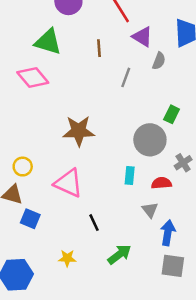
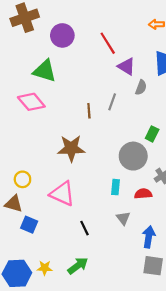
brown line: (99, 48) -> (89, 111), moved
gray triangle: (150, 210) -> (123, 218), moved
green arrow: (119, 254) -> (78, 266), moved
yellow star: (67, 258) -> (45, 268), moved

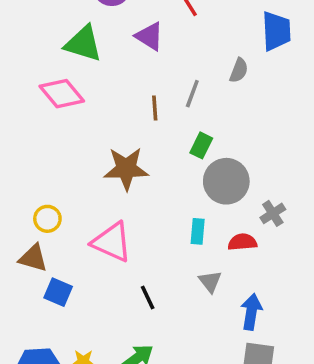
purple triangle: (127, 66) -> (149, 36), moved
green rectangle: (152, 134) -> (201, 145), moved

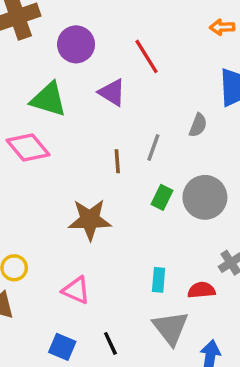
gray circle: (226, 181) -> (205, 197), moved
pink triangle: (112, 242) -> (76, 290), size x0.7
gray triangle: (210, 281) -> (171, 328), size x1.6
blue square: (58, 292) -> (62, 347), moved

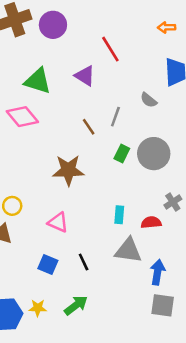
purple circle: (76, 44) -> (53, 25), moved
gray semicircle: (198, 125) -> (149, 100), turned 108
brown line: (117, 161) -> (89, 127), turned -30
gray triangle: (171, 328) -> (128, 250), turned -44

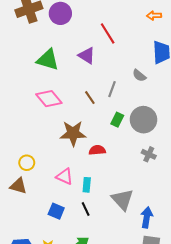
pink diamond: (22, 117) -> (49, 99), moved
gray cross: (173, 202) -> (149, 154), moved, turned -32
cyan rectangle: (119, 215) -> (87, 185), moved
red semicircle: (151, 222) -> (97, 150), moved
gray triangle: (128, 250) -> (122, 200), turned 40

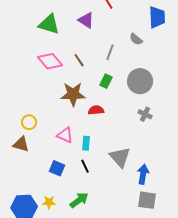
brown line: (90, 98) -> (79, 60), moved
green rectangle: (117, 120) -> (106, 81), moved

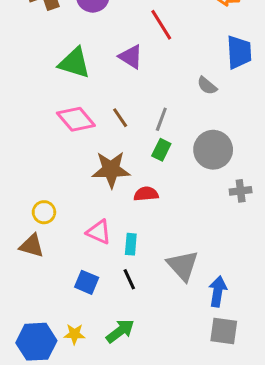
gray line: (110, 52) -> (161, 119), moved
gray cross: (145, 114) -> (241, 191), moved, turned -32

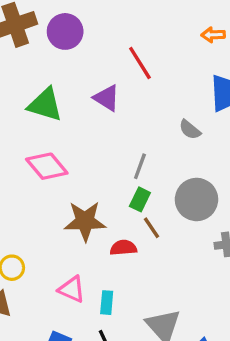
brown line: (120, 118) -> (152, 228), moved

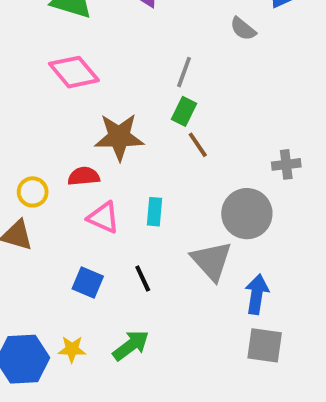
gray circle: (197, 199) -> (247, 214), moved
red semicircle: (123, 248) -> (84, 176), moved
cyan rectangle: (107, 303) -> (155, 212), moved

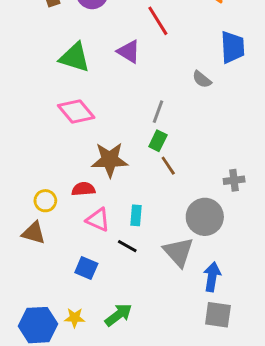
black line: (143, 278) -> (127, 246), moved, turned -36

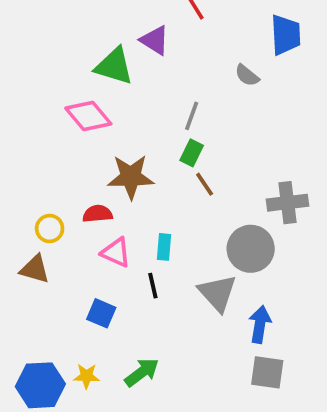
green triangle: (75, 57) -> (114, 66), moved
gray cross: (234, 180) -> (288, 203), size x1.5
black line: (127, 246) -> (153, 286), turned 48

